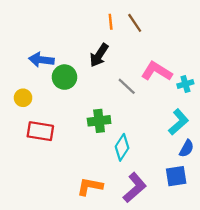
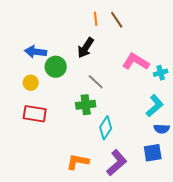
gray line: (127, 86) -> (96, 82), moved
yellow circle: (23, 98) -> (31, 83), moved
blue semicircle: (187, 148) -> (162, 129), turned 63

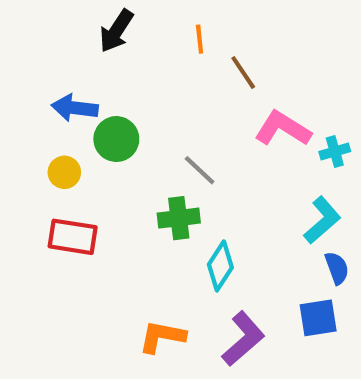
brown line: (117, 20) -> (243, 72), moved
black arrow: (86, 48) -> (116, 31), moved
blue semicircle: (162, 129) -> (337, 268), turned -112

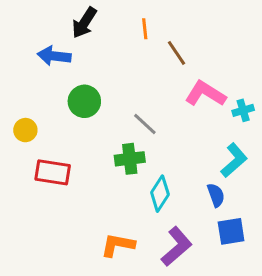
blue arrow: (75, 108) -> (54, 56), moved
yellow circle: (64, 172) -> (25, 130), moved
blue semicircle: (337, 268) -> (216, 195), moved

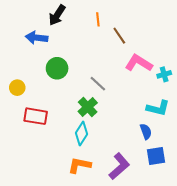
green cross: (130, 159) -> (88, 107), turned -36
cyan L-shape: (234, 160) -> (158, 108), turned 55
cyan diamond: (160, 194) -> (82, 134), moved

